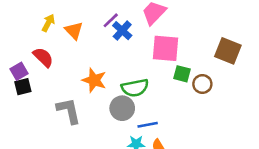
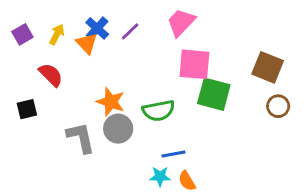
blue cross: (122, 31) -> (97, 28), moved
purple square: (19, 71) -> (22, 34), moved
green square: (182, 74) -> (214, 94), size x1.6
brown circle: (202, 84) -> (278, 106), moved
gray circle: (122, 108) -> (118, 129), moved

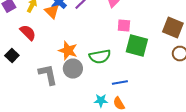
pink square: (194, 64) -> (124, 26), size x0.6
black square: (27, 109) -> (12, 56), turned -32
blue line: (173, 154) -> (120, 82), moved

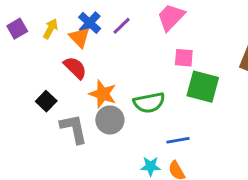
red semicircle: (28, 32) -> (75, 68), moved
black square: (12, 56) -> (46, 101), moved

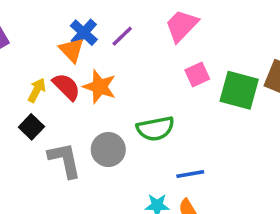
yellow arrow: (51, 29) -> (37, 90), moved
pink square: (184, 58) -> (197, 74), turned -30
green square: (203, 87) -> (239, 90), moved
orange star: (103, 94) -> (100, 87), moved

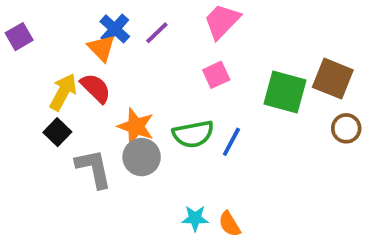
pink square: (197, 74) -> (216, 75), moved
orange star: (100, 87) -> (136, 126), moved
yellow arrow: (37, 90) -> (63, 92), size x1.4
blue line: (190, 174) -> (231, 142), moved, turned -52

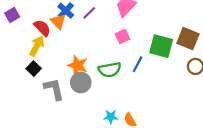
red semicircle: (96, 88) -> (42, 28), moved
blue line: (231, 142) -> (138, 64), moved

